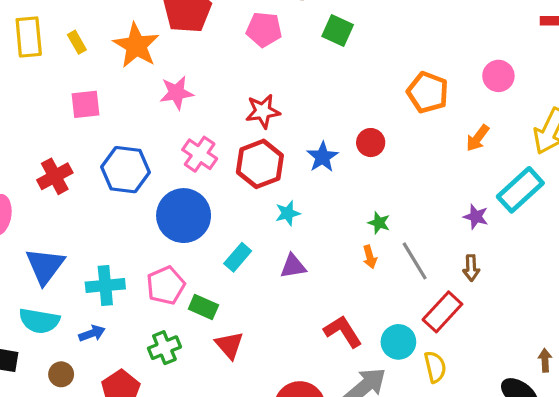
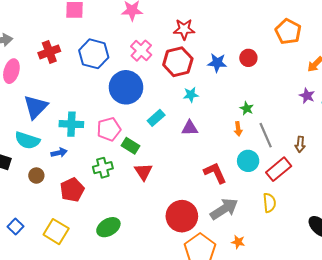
blue star: (322, 157) -> (217, 63), turned 30
purple star: (476, 217) -> (307, 96), moved
cyan circle: (398, 342) -> (248, 161), moved

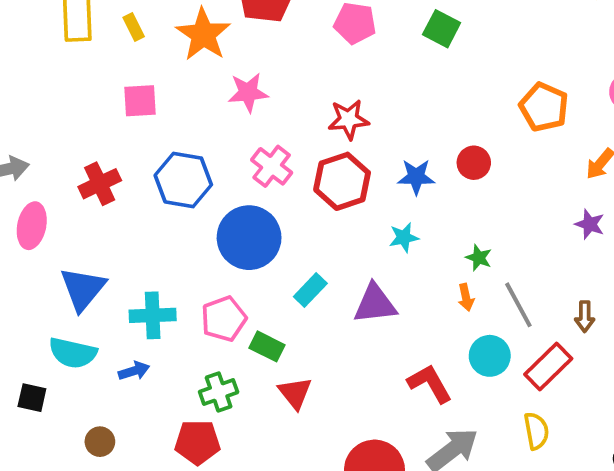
cyan star: (191, 95) -> (404, 237), moved
purple triangle: (190, 128) -> (375, 304), size x1.4
brown circle: (36, 176) -> (100, 442), moved
red pentagon: (72, 190) -> (197, 442), moved, turned 30

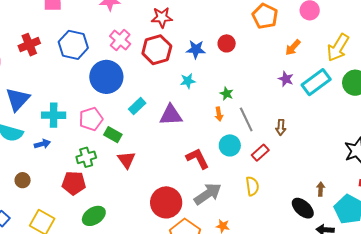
red rectangle: (548, 366) -> (260, 153), size x0.7

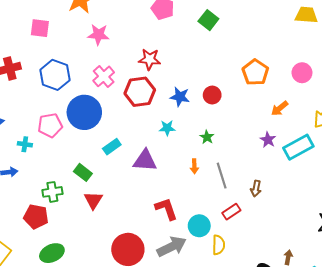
green star: (227, 94) -> (207, 137), moved
cyan cross: (54, 115) -> (25, 144), size x0.6
pink pentagon: (91, 119) -> (50, 125), moved
cyan circle: (230, 145) -> (199, 226), moved

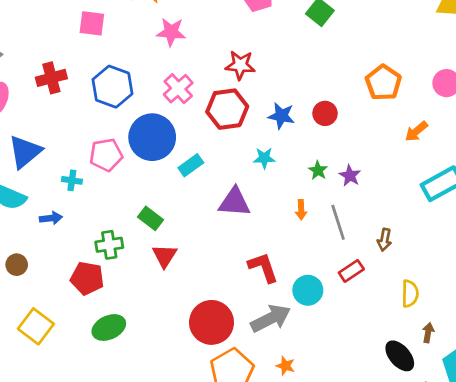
purple star: (268, 140) -> (350, 176), moved
cyan rectangle: (112, 147) -> (191, 165), moved
yellow semicircle: (219, 245) -> (410, 294), moved

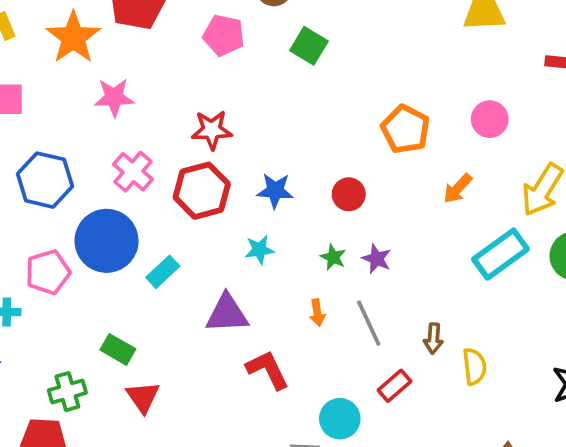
red circle: (325, 113) -> (349, 194), moved
red L-shape: (263, 267) -> (268, 370), moved
yellow semicircle: (410, 294) -> (474, 366), moved

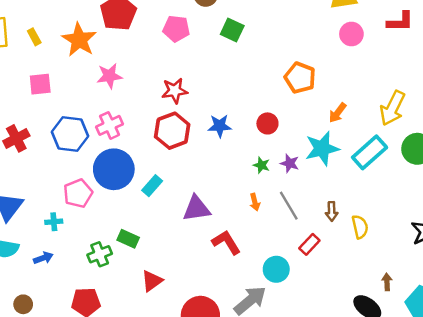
pink circle: (490, 119) -> (351, 34), moved
pink cross: (133, 172) -> (110, 125), moved, turned 30
cyan star: (259, 250) -> (322, 149), moved, size x1.8
green cross: (67, 392) -> (100, 254), moved
red triangle: (143, 397) -> (152, 281), moved, turned 35

